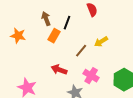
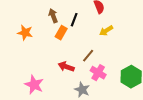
yellow arrow: (101, 42) -> (106, 31), moved
brown line: (81, 51) -> (88, 56), moved

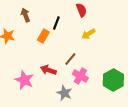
brown arrow: (53, 16) -> (25, 15), moved
pink star: (34, 85) -> (24, 80), moved

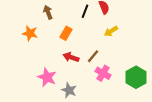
black line: (56, 23) -> (85, 11), moved
red arrow: (48, 70) -> (71, 57), moved
gray star: (64, 93) -> (69, 90), moved

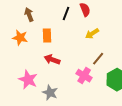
orange star: (30, 33) -> (20, 38), moved
orange rectangle: (66, 33) -> (47, 36), turned -32
brown line: (93, 56) -> (98, 59), moved

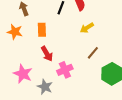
red arrow: (52, 60) -> (47, 54), turned -140
pink cross: (84, 76) -> (65, 70), moved, turned 35

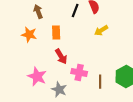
brown line: (93, 53) -> (100, 82), moved, turned -40
pink cross: (65, 70) -> (79, 72), turned 35

